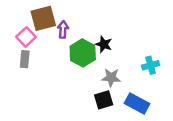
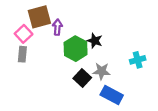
black square: (104, 100) -> (82, 78), moved, turned -30
blue rectangle: (137, 104) -> (112, 95), moved

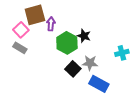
gray rectangle: (22, 54) -> (20, 48), turned -64

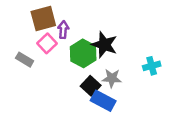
pink square: (21, 30) -> (47, 43), moved
black star: (84, 36) -> (104, 45), size x1.5
blue rectangle: (99, 84) -> (103, 101), moved

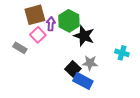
green hexagon: (83, 53) -> (69, 21), moved
cyan cross: (152, 66) -> (122, 53), turned 32

